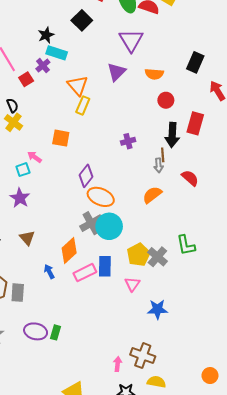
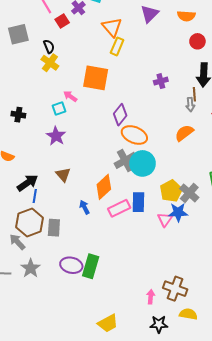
orange square: (61, 138) -> (96, 78), size x1.5
blue star: (157, 309) -> (178, 212), moved
green rectangle: (56, 332) -> (91, 266), size x1.6

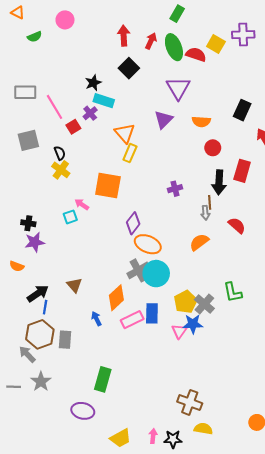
purple star: (56, 136) -> (35, 242), moved, turned 30
purple ellipse: (71, 265) -> (83, 411), moved
pink arrow: (151, 297) -> (153, 436), moved

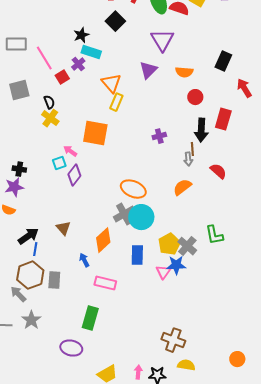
purple diamond: (133, 223) -> (74, 175), moved
purple star: (35, 242) -> (14, 187), moved
pink rectangle: (132, 320) -> (105, 283), moved, turned 40

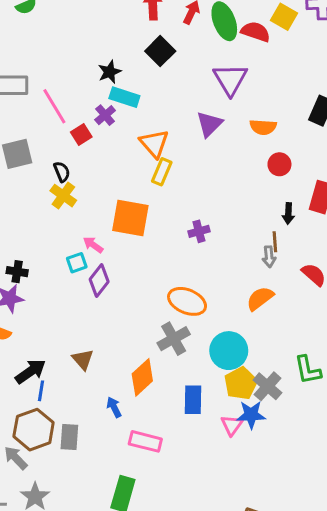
black arrow: (201, 130) -> (288, 213), size x0.6
purple cross: (159, 136) -> (199, 231), moved
cyan circle: (141, 217) -> (229, 351), moved

